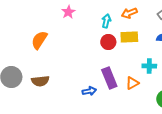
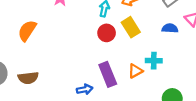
yellow rectangle: (129, 37) -> (131, 27), turned 60
orange triangle: (132, 83) -> (135, 71), moved

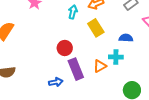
blue semicircle: (170, 28) -> (126, 38), moved
red circle: (107, 33) -> (65, 48), moved

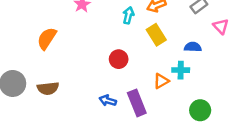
purple rectangle: (76, 69) -> (137, 103), moved
blue arrow: (56, 82) -> (108, 101), turned -152

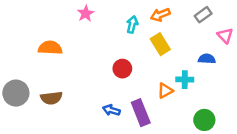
orange semicircle: (47, 38) -> (50, 48), turned 60
blue semicircle: (193, 47) -> (207, 59), moved

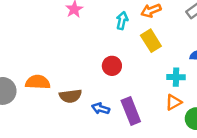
orange semicircle: (50, 48) -> (38, 82), moved
orange triangle: (165, 91) -> (174, 102), moved
brown semicircle: (51, 98) -> (70, 96), moved

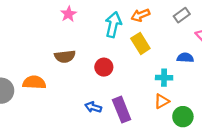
cyan arrow: (122, 21) -> (113, 25), size x1.5
brown semicircle: (70, 96) -> (65, 56), moved

